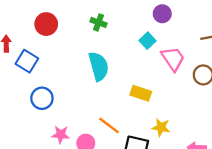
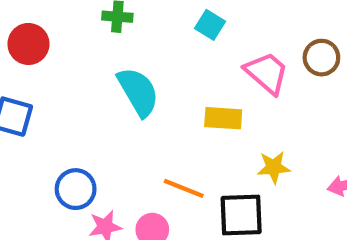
pink trapezoid: (173, 59) -> (267, 73), moved
blue circle: (42, 98) -> (76, 189), moved

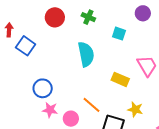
cyan square: (210, 25) -> (119, 34), moved, turned -32
red circle: (28, 44) -> (55, 17), moved

